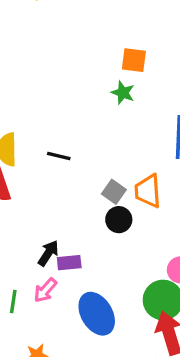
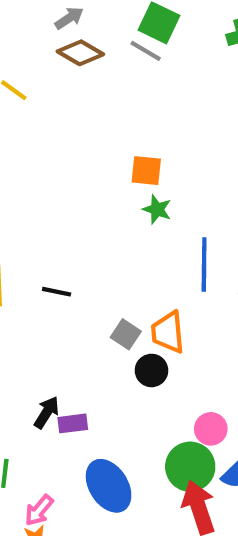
green star: (123, 93) -> (157, 209), moved
black circle: (119, 220) -> (152, 370), moved
pink arrow: (45, 290) -> (39, 510), moved

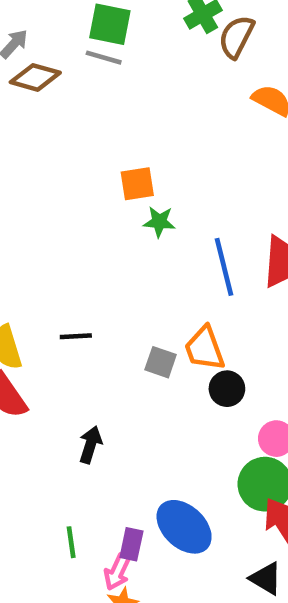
black circle: (152, 370) -> (227, 389), moved
black arrow: (47, 412) -> (90, 445), moved
purple rectangle: (73, 423) -> (131, 544), moved, turned -56

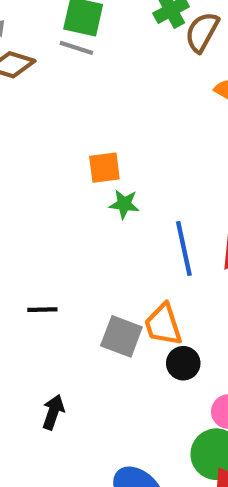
gray square: (161, 362) -> (121, 336), size x1.4

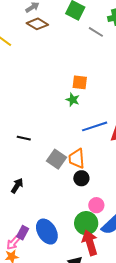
gray line: (76, 48) -> (96, 32), moved
orange square: (104, 168) -> (80, 82), moved
blue line: (184, 248) -> (95, 126), turned 70

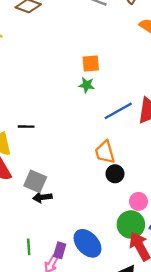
black line: (24, 138) -> (26, 127), moved
gray square: (57, 159) -> (35, 181), moved
black arrow: (17, 186) -> (42, 197), turned -119

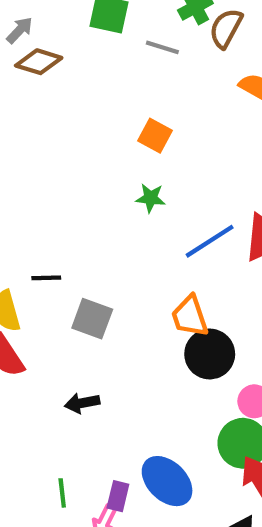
orange square: (91, 63) -> (155, 136), moved, turned 36
black circle: (115, 174) -> (210, 354), size x1.5
gray square: (35, 181) -> (92, 319), moved

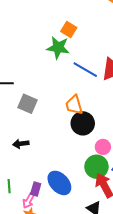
orange square: (155, 136) -> (69, 30), moved
green star: (151, 198) -> (58, 48), size x1.6
blue line: (210, 241) -> (85, 70), turned 60

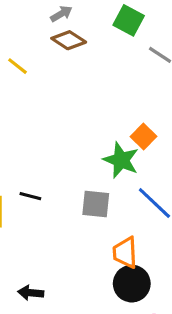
gray square: (27, 104) -> (96, 204), moved, turned -30

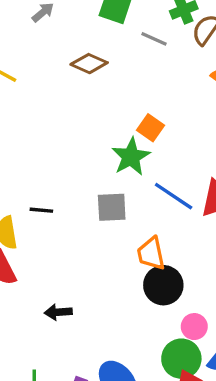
brown diamond: (69, 40) -> (89, 64), moved
green star: (121, 160) -> (131, 157), turned 30

